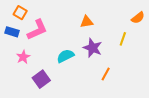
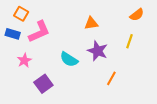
orange semicircle: (138, 18) -> (137, 15), moved
cyan semicircle: (65, 56) -> (69, 59), turned -120

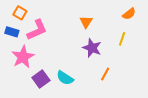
orange triangle: (91, 23) -> (86, 22), turned -48
cyan semicircle: (69, 59) -> (65, 78), moved
pink star: (24, 60) -> (23, 57), size x1.6

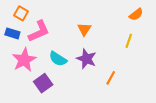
orange triangle: (86, 22) -> (84, 29), moved
purple star: (92, 48) -> (86, 59), moved
cyan semicircle: (65, 78) -> (58, 59), moved

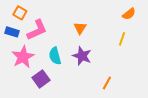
cyan semicircle: (58, 59) -> (55, 56), turned 42
orange line: (111, 78) -> (107, 83), moved

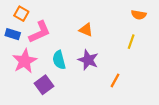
orange semicircle: (129, 14) -> (139, 15), turned 48
orange triangle: (80, 28) -> (86, 30), turned -40
orange line: (107, 83) -> (115, 80), moved

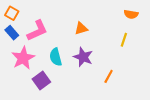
orange square: (21, 14) -> (12, 13), moved
orange triangle: (86, 30) -> (81, 29), turned -40
blue rectangle: (13, 34) -> (12, 33), turned 32

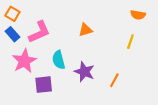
purple star: (83, 57) -> (84, 72), moved
purple square: (41, 80) -> (44, 85), turned 30

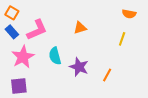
purple square: (44, 85) -> (19, 86), moved

